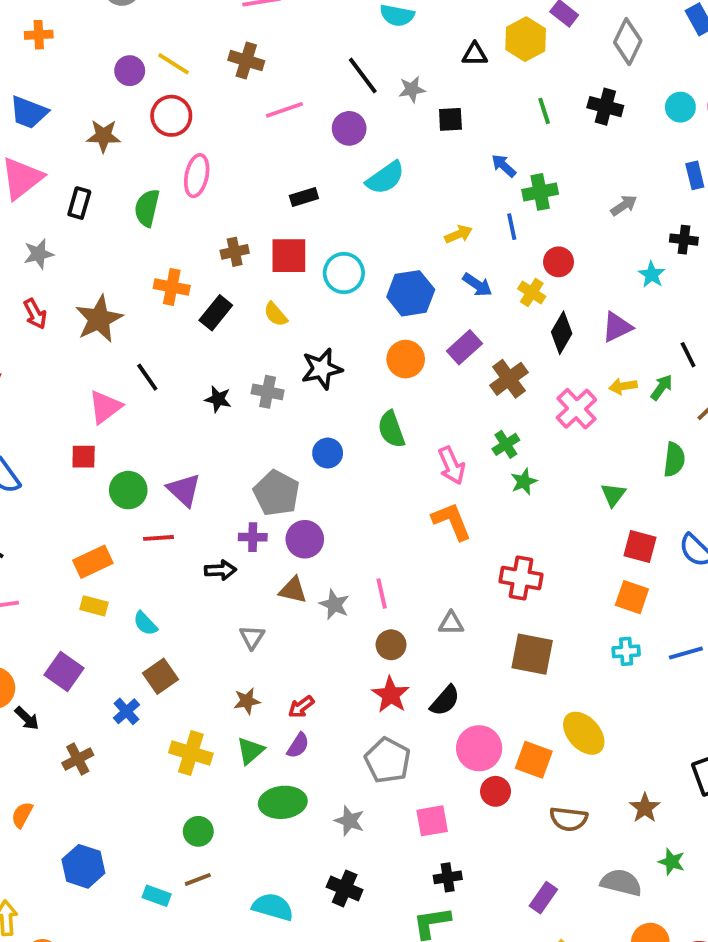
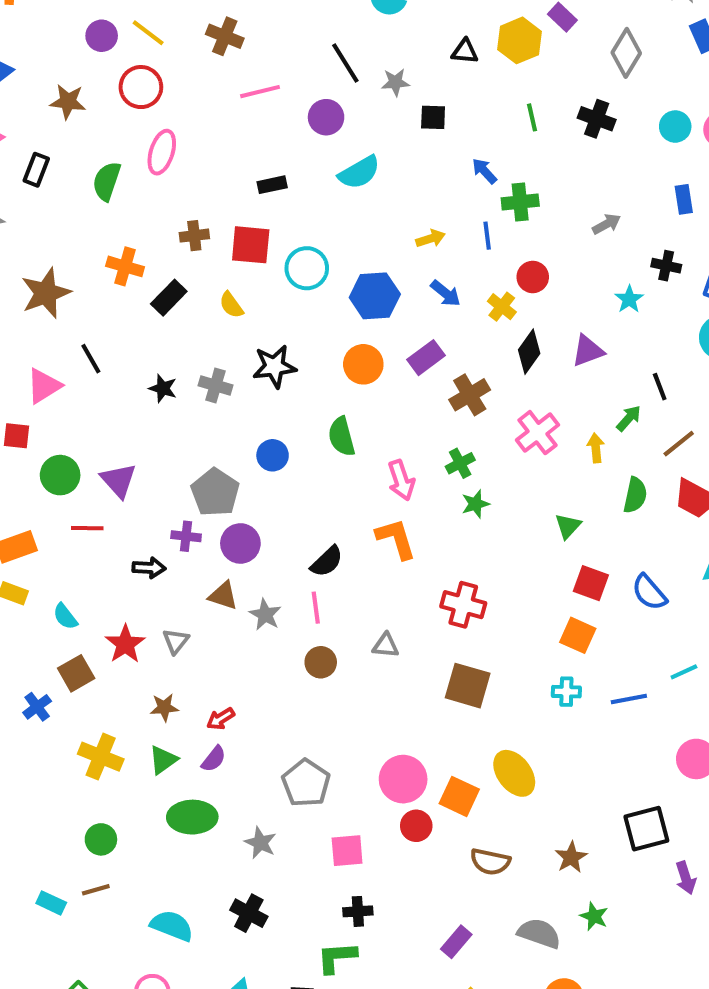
yellow arrow: (623, 386) -> (596, 448), moved, turned 88
red star: (391, 695) -> (125, 644), moved
black semicircle: (445, 701) -> (327, 561), moved

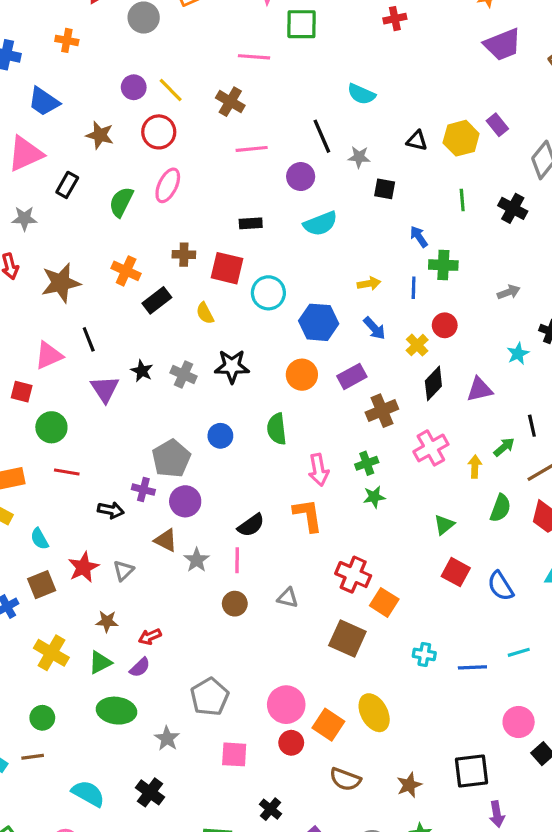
purple triangle: (119, 480) -> (105, 389), moved
orange square: (578, 635) -> (384, 602), moved
black cross: (358, 911) -> (271, 809), moved, turned 35

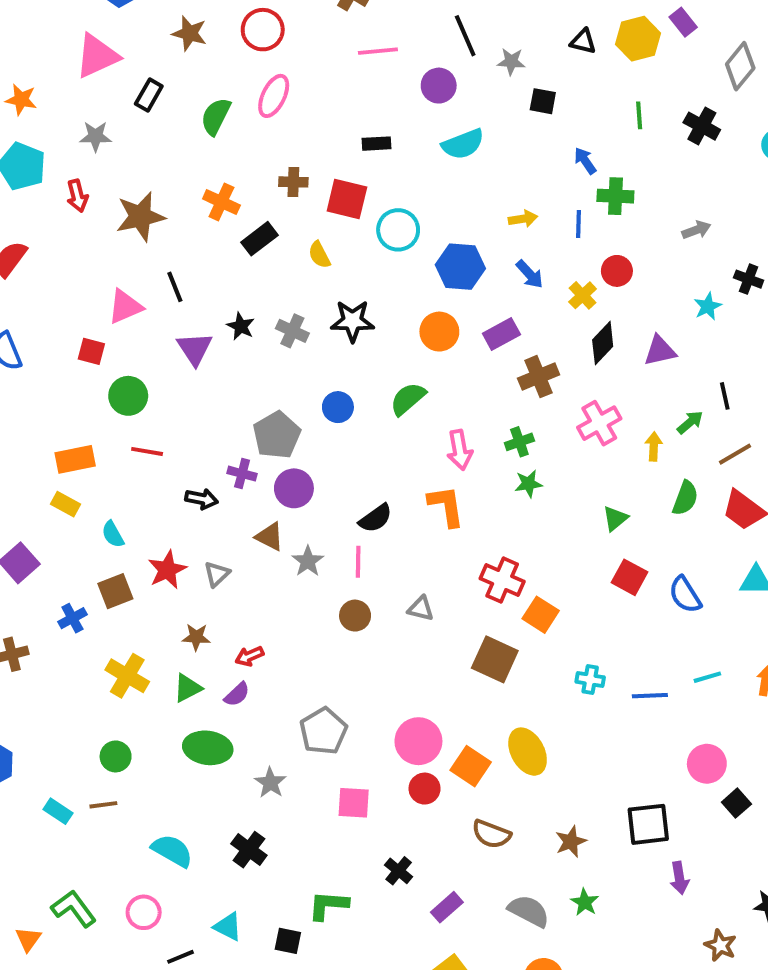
green semicircle: (277, 429) -> (408, 399), turned 56

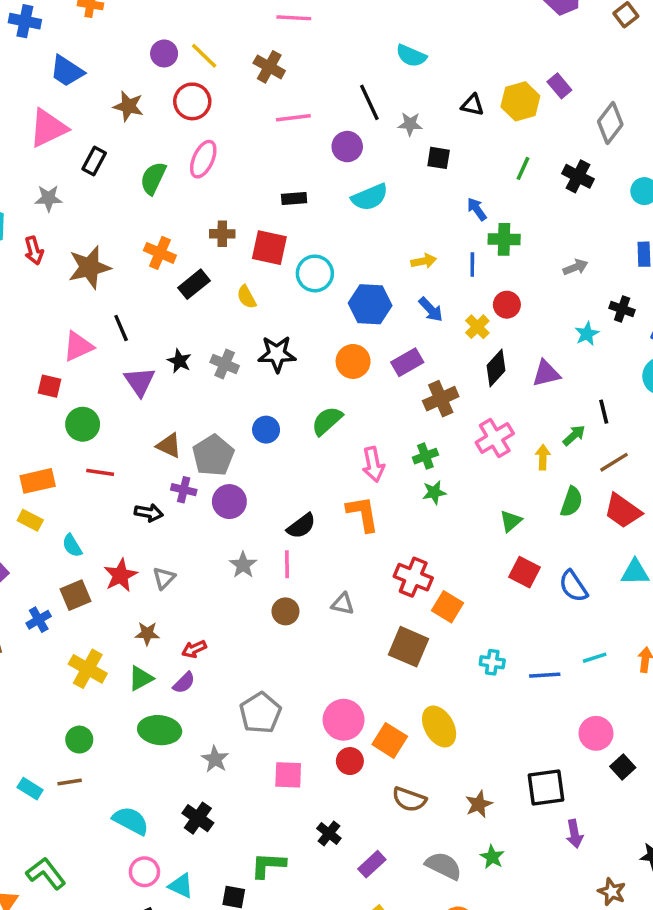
green line: (639, 115) -> (523, 168), turned 30
brown triangle: (270, 537) -> (169, 445), moved
pink circle: (144, 912) -> (144, 872), moved

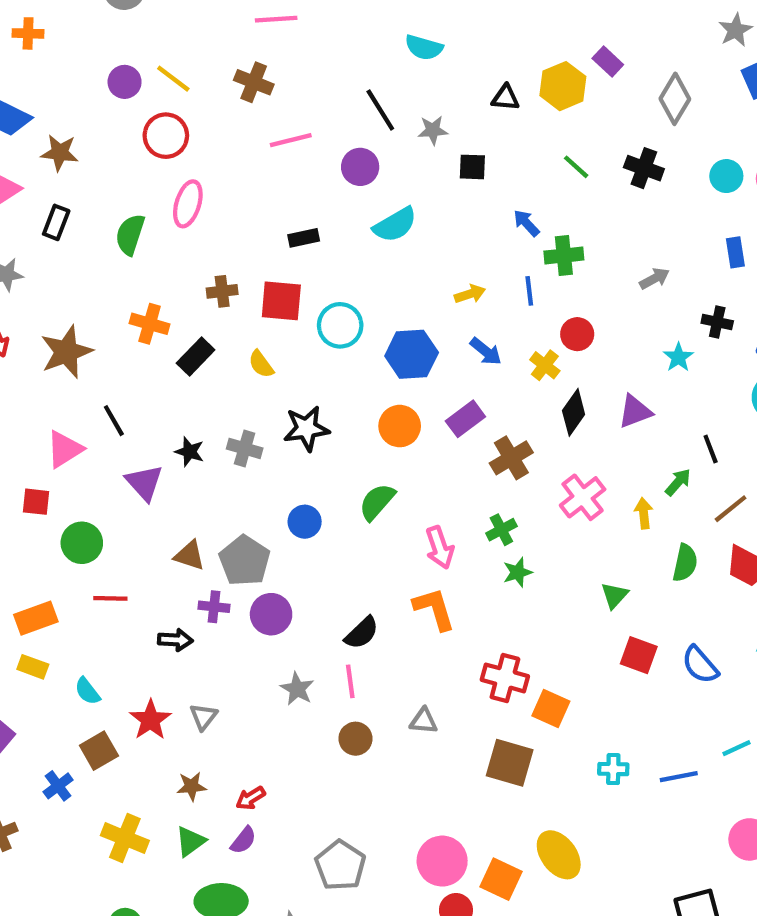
brown star: (128, 106) -> (60, 153), moved
green line: (523, 168) -> (576, 167), turned -65

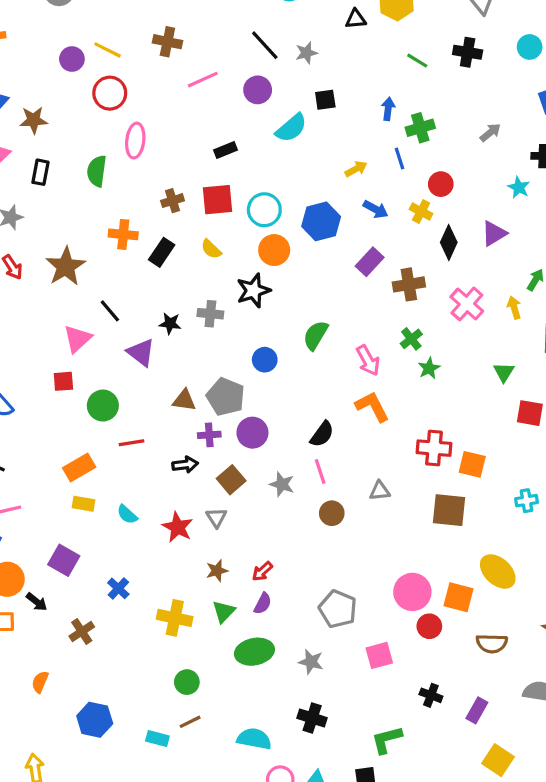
black square: (472, 167) -> (325, 100), moved
blue arrow: (526, 223) -> (388, 109), turned 60
orange circle: (400, 426) -> (274, 250), moved
brown cross: (511, 458) -> (409, 284), turned 32
brown square: (99, 751) -> (231, 480), moved

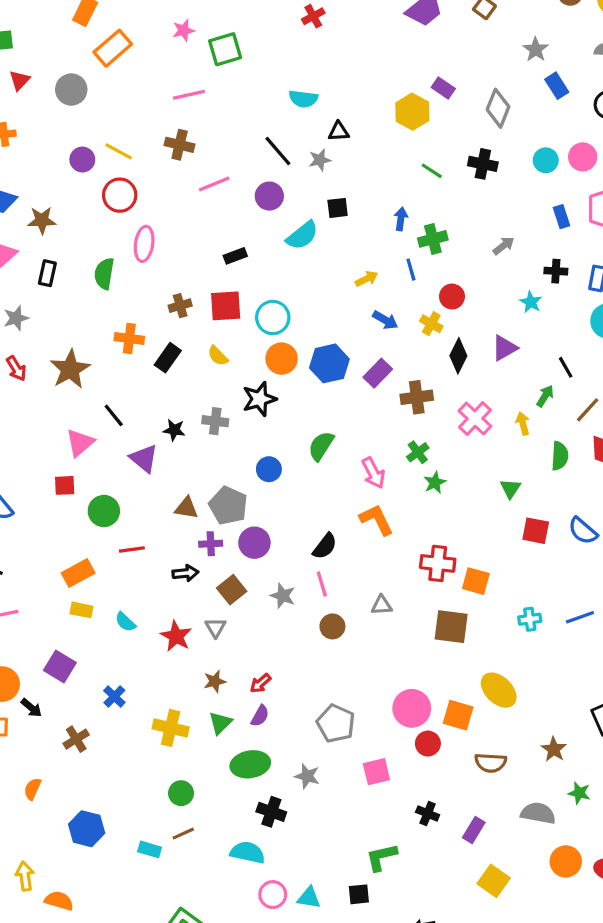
black triangle: (356, 19) -> (339, 131), moved
blue hexagon: (321, 221) -> (329, 363), moved
black cross: (312, 718) -> (271, 812), moved

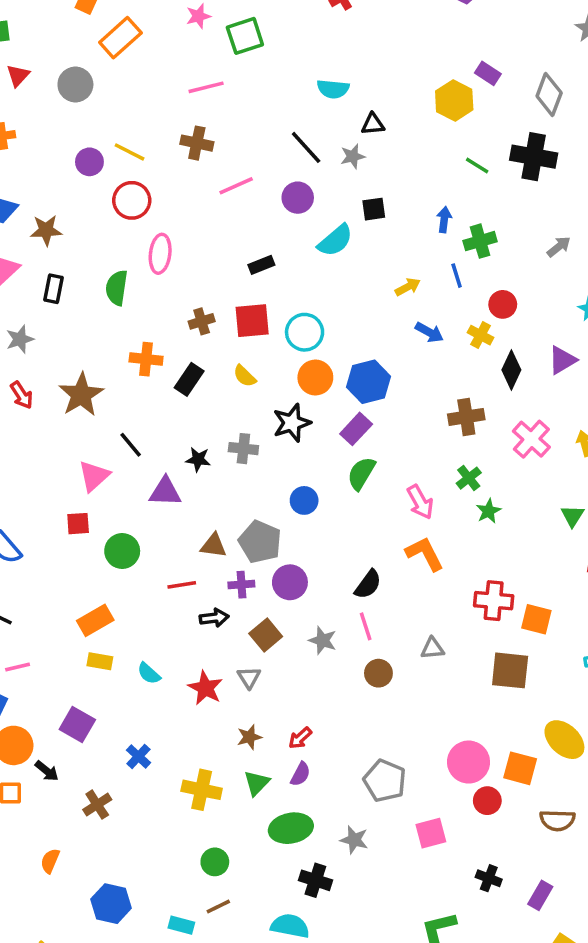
black cross: (483, 164) -> (534, 157), size x1.4
purple rectangle: (378, 373) -> (356, 429), moved
purple triangle: (144, 458) -> (165, 492), turned -36
red line: (132, 549) -> (182, 585), moved

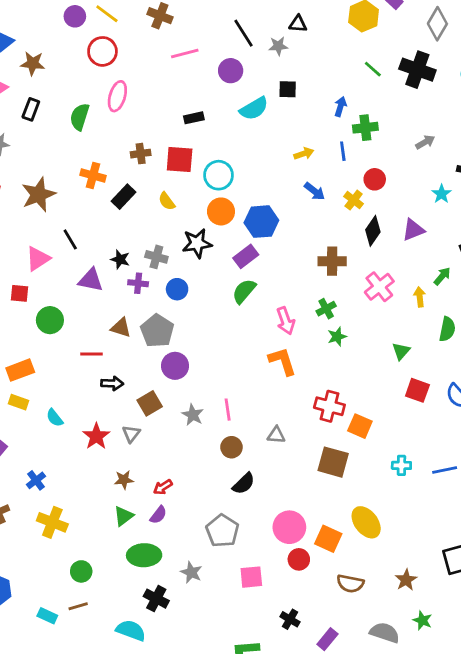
blue circle: (304, 500) -> (177, 289), moved
black semicircle: (368, 584) -> (244, 484), moved
purple cross: (241, 585) -> (138, 283), moved
yellow cross: (202, 790) -> (52, 522), moved

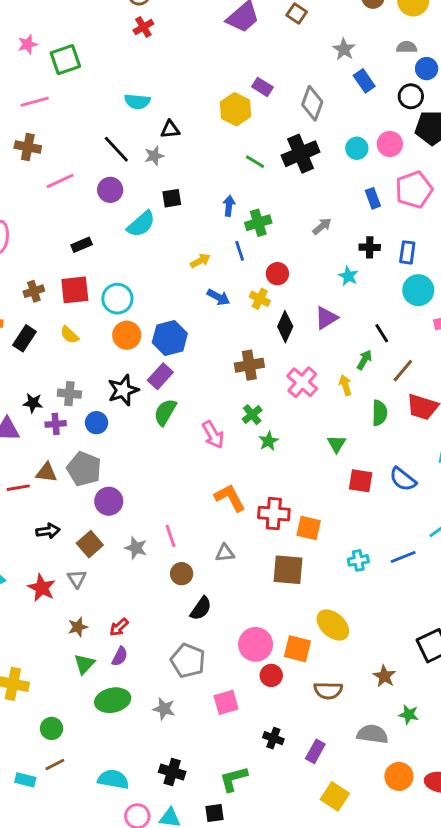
black cross: (417, 70) -> (301, 154), turned -32
black star: (197, 243) -> (123, 390), moved
red line: (91, 354) -> (18, 488), moved
orange L-shape: (282, 361) -> (230, 498), moved
black cross: (156, 599) -> (172, 772), moved

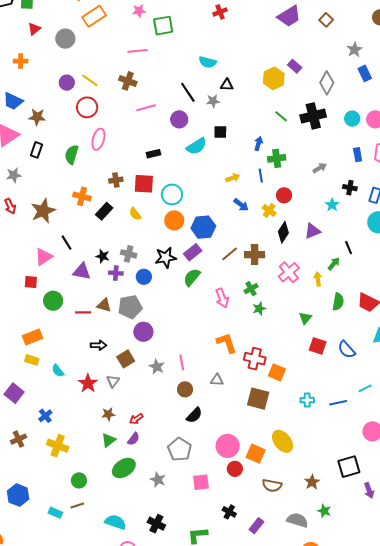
brown line: (403, 371) -> (230, 254), moved
gray pentagon: (84, 469) -> (130, 307), turned 30
green ellipse: (113, 700) -> (124, 468), turned -30

